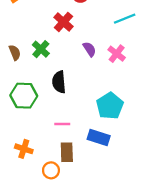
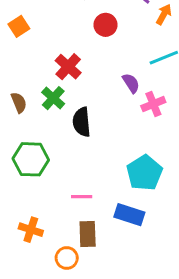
red cross: (63, 22) -> (68, 67), moved
purple semicircle: (89, 49) -> (131, 83), moved
pink cross: (117, 54) -> (153, 104), turned 30
black semicircle: (59, 82) -> (82, 122), moved

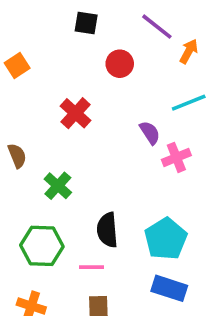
green cross: (53, 98) -> (58, 186), moved
black semicircle: (82, 122) -> (107, 230), moved
green hexagon: (31, 159) -> (42, 246), moved
blue rectangle: (129, 215) -> (169, 288), moved

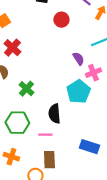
red cross: (75, 113) -> (12, 48), moved
cyan pentagon: (166, 239) -> (78, 92), moved

